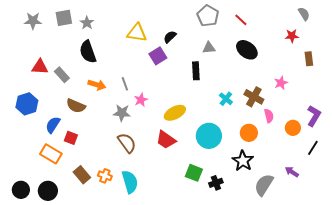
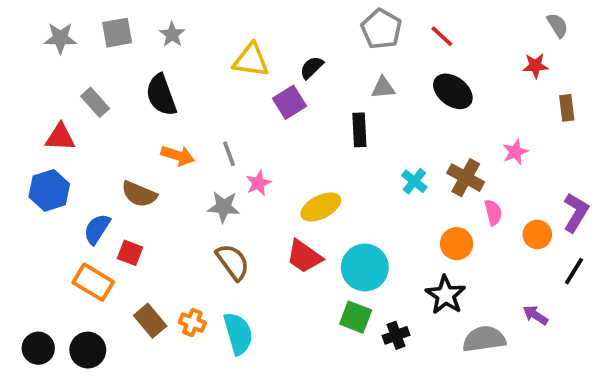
gray star: (87, 23) -> (172, 34), moved
red triangle: (40, 67) -> (60, 137), moved
gray rectangle: (62, 75) -> (95, 102), moved
cyan circle: (209, 136) -> (365, 267), moved
gray semicircle: (264, 185) -> (484, 339), turned 50

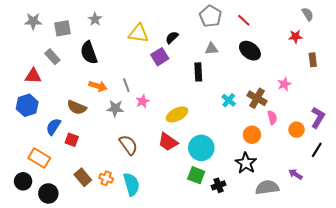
gray square: (117, 33) -> (63, 28), moved
gray star: (224, 207) -> (115, 108), moved
orange rectangle: (93, 282) -> (39, 158), moved
black circle: (38, 348) -> (23, 181), moved

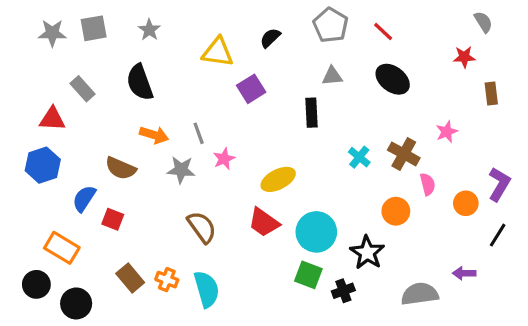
gray square: (63, 28) -> (94, 28), moved
black semicircle: (172, 37) -> (270, 38), moved
black star: (246, 163) -> (367, 253), moved
purple arrow: (296, 174) -> (464, 273), turned -32

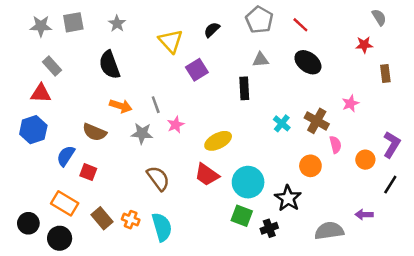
yellow triangle: (218, 52) -> (171, 41), turned 40
gray rectangle: (82, 89) -> (52, 66), moved
orange rectangle: (62, 248) -> (65, 203), moved

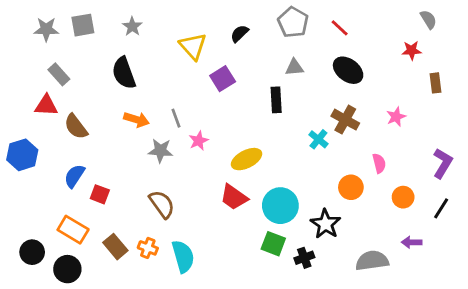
brown cross: (317, 121) -> (345, 120), moved
blue hexagon: (33, 130) -> (22, 155), moved
brown semicircle: (95, 132) -> (76, 127), moved, turned 30
orange circle: (365, 160) -> (403, 197), moved
brown semicircle: (158, 178) -> (162, 204), moved

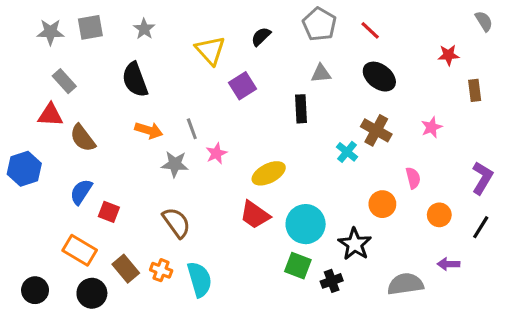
gray semicircle: (428, 19) -> (484, 21), moved
black circle: (32, 252) -> (35, 290), moved
black circle: (67, 269) -> (92, 293), moved

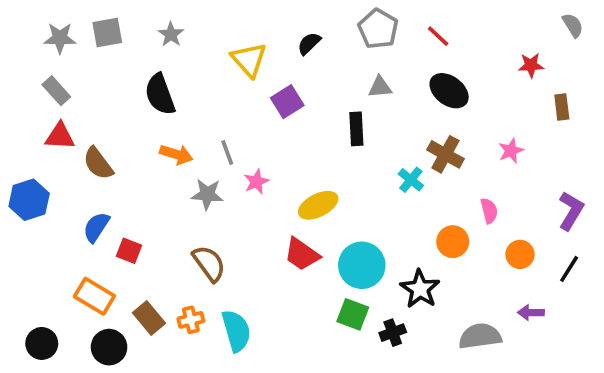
gray rectangle: (64, 81) -> (56, 91), moved
orange cross: (161, 270) -> (191, 320), turned -35

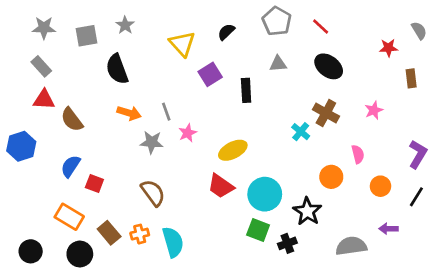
gray semicircle: (573, 25) -> (419, 30), moved
gray square: (107, 33) -> (86, 36), moved
black rectangle: (356, 129) -> (246, 90), moved

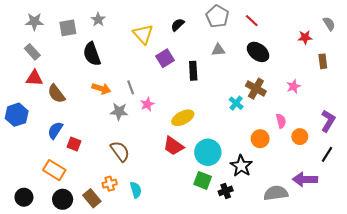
orange circle: (380, 186) -> (300, 137), moved
purple arrow: (388, 229) -> (305, 179), size x1.6
brown rectangle: (109, 233) -> (92, 198), moved
cyan semicircle: (173, 242) -> (136, 190), size x0.7

